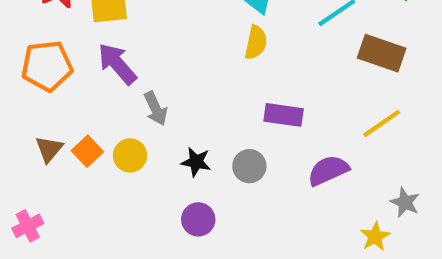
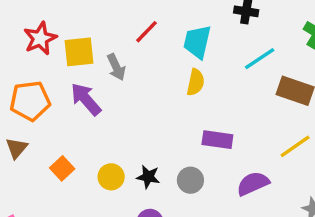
gray arrow: (156, 109) -> (116, 67), moved
brown triangle: (49, 149) -> (17, 148), moved
yellow circle: (130, 155) -> (111, 177), moved

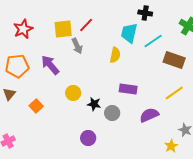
cyan trapezoid: (197, 42) -> (129, 33), moved
yellow square: (79, 52) -> (63, 29), moved
gray arrow: (116, 67) -> (77, 46), moved
yellow circle: (111, 177) -> (73, 93), moved
black star: (148, 177) -> (94, 104), moved

